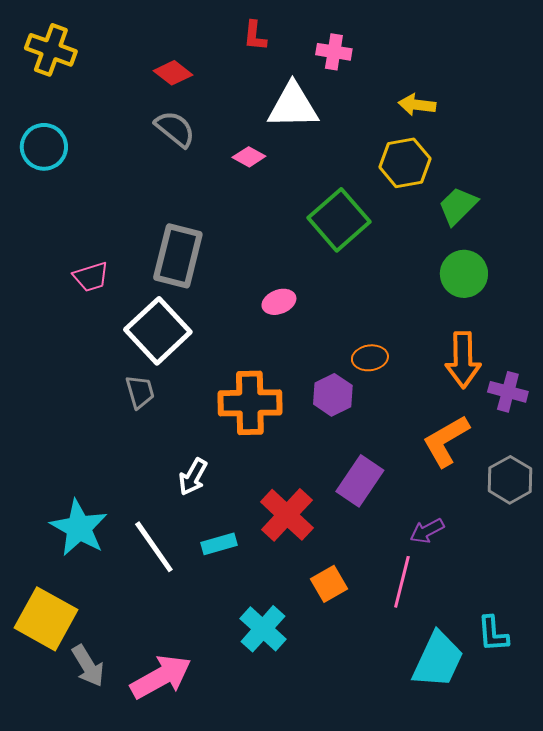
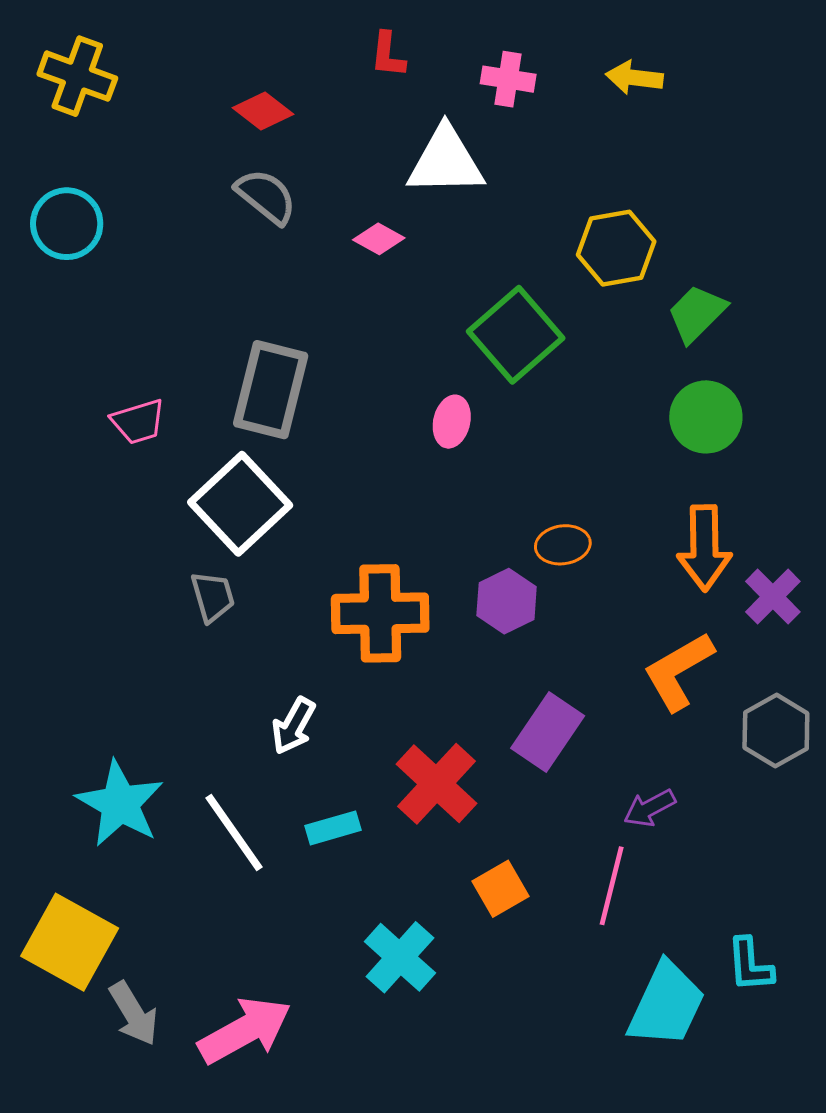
yellow arrow: (417, 105) -> (634, 78), moved
pink ellipse: (279, 302) -> (452, 422), moved, turned -56
purple cross: (508, 392) -> (773, 597), turned 30

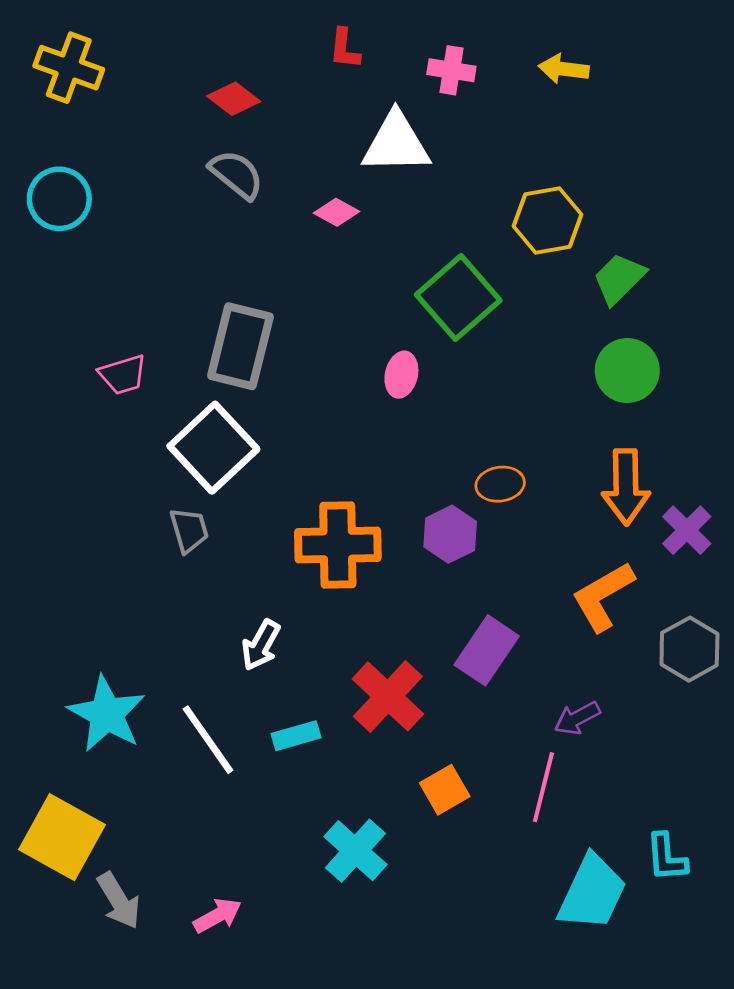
pink arrow: (245, 1030) -> (218, 916), size x0.6

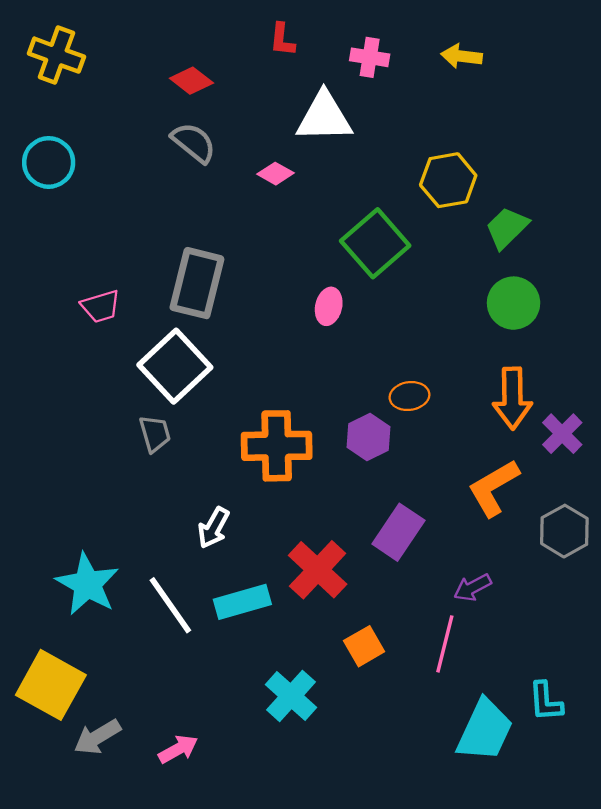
cyan rectangle: (296, 736) -> (242, 602), size x1.4
gray arrow: (119, 901) -> (97, 737), turned 90

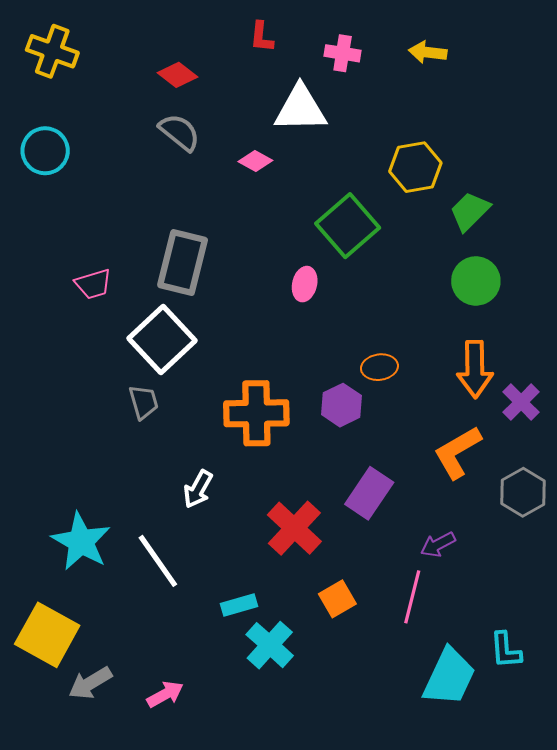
cyan rectangle: (242, 602) -> (239, 605), moved, size x0.7

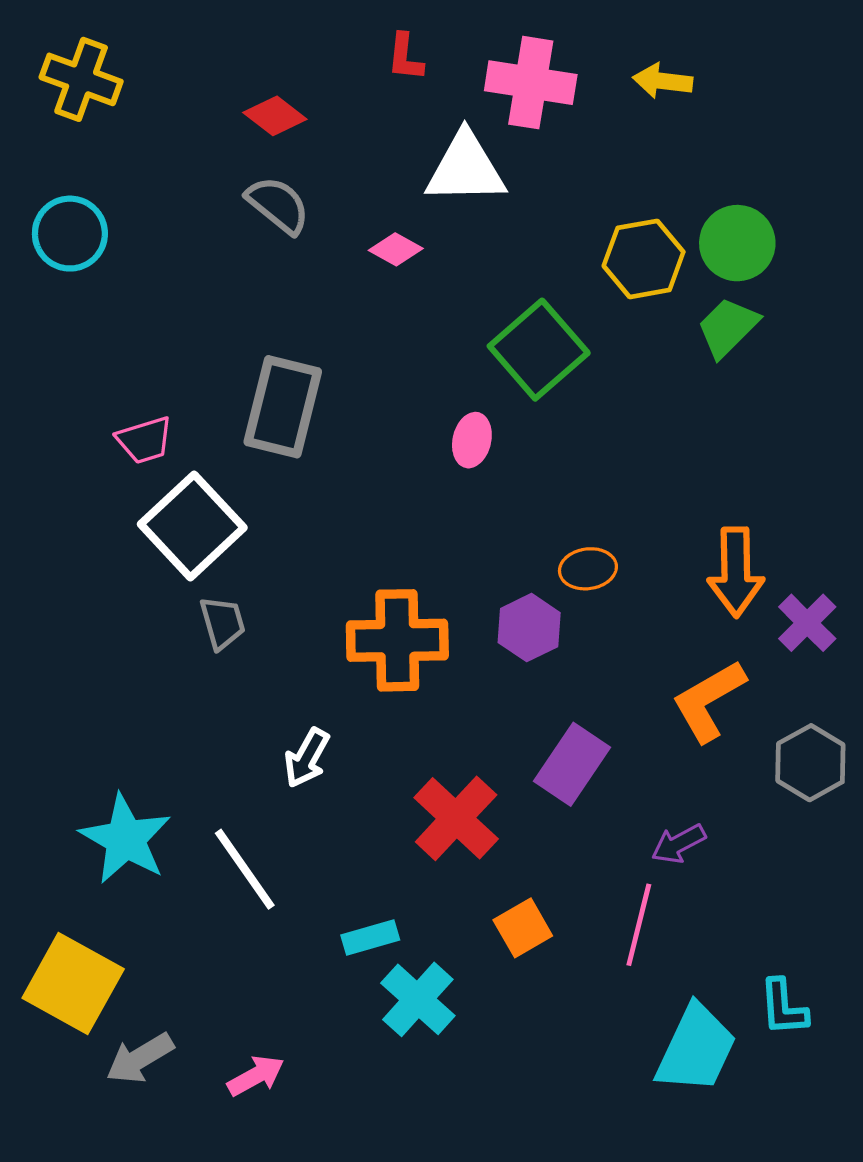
pink cross: (343, 53) -> (531, 83), size x1.6
green circle: (476, 281) -> (737, 243), moved
white square: (162, 339) -> (192, 526), moved

